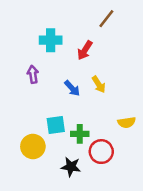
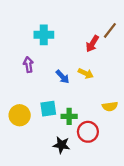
brown line: (106, 19) -> (110, 30), moved
red arrow: (85, 50) -> (92, 44), moved
yellow arrow: (99, 84) -> (86, 73), turned -32
yellow circle: (33, 146) -> (20, 115), moved

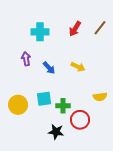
red arrow: (92, 44) -> (75, 29), moved
blue arrow: (63, 77) -> (49, 68), moved

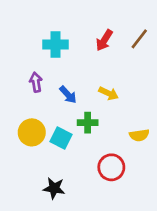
cyan square: (44, 99) -> (61, 138), turned 35
yellow circle: (18, 105) -> (32, 132), moved
green cross: (63, 106) -> (88, 123), moved
black star: (56, 132) -> (54, 188), moved

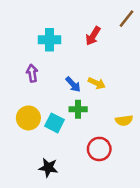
brown line: (139, 39) -> (127, 19), moved
blue arrow: (68, 95) -> (73, 84), moved

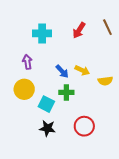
brown line: (127, 19) -> (107, 27), moved, turned -63
yellow circle: (28, 118) -> (24, 89), moved
yellow semicircle: (124, 120) -> (105, 81), moved
black star: (48, 168) -> (47, 128), moved

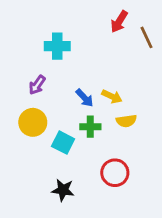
red arrow: (79, 30) -> (119, 22), moved
purple arrow: (27, 62) -> (37, 85), turned -136
yellow semicircle: (105, 81) -> (126, 121), moved
black star: (47, 128) -> (63, 190), moved

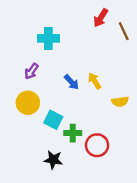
yellow arrow: (112, 96) -> (95, 81), turned -147
yellow semicircle: (126, 121) -> (120, 102), moved
green cross: (90, 127) -> (73, 133), moved

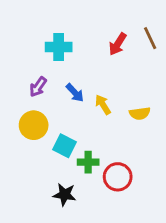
red arrow: (101, 18) -> (118, 44), moved
yellow arrow: (95, 81) -> (103, 105), moved
blue arrow: (72, 82) -> (75, 93), moved
yellow semicircle: (120, 102) -> (140, 113), moved

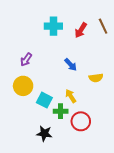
cyan cross: (59, 47) -> (53, 26), moved
blue arrow: (75, 93) -> (71, 65), moved
yellow arrow: (103, 105) -> (71, 96), moved

